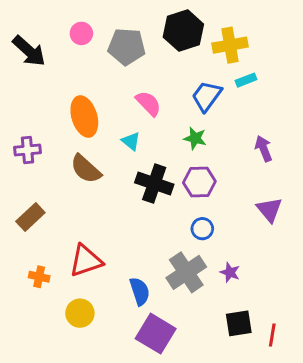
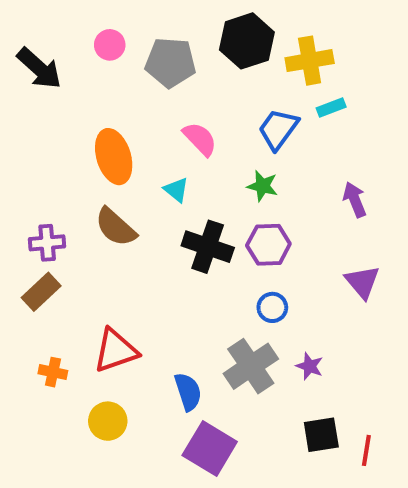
purple cross: (27, 150) -> (47, 243), moved

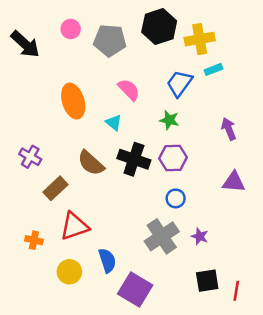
brown semicircle: (116, 227) -> (91, 163), moved
purple cross: (47, 243) -> (30, 157), turned 35
purple triangle: (362, 282) -> (234, 182), turned -45
brown rectangle: (41, 292) -> (55, 188), moved
blue semicircle: (188, 392) -> (107, 260), moved

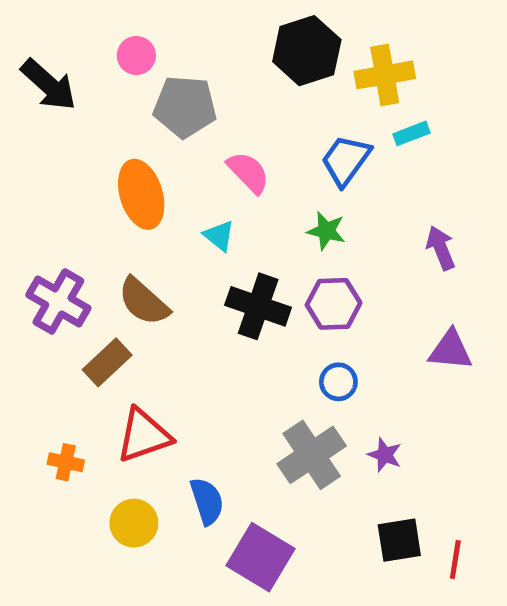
gray pentagon: (110, 40) -> (185, 107), moved
purple cross: (30, 157) -> (58, 301), size x1.4
brown semicircle: (91, 163) -> (144, 301), moved

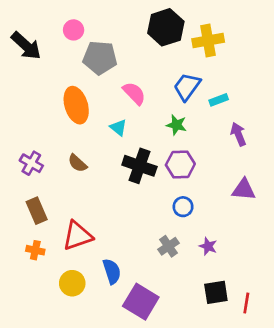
cyan rectangle: (411, 133) -> (219, 100), moved
purple cross: (58, 301) -> (31, 163), size x0.7
brown semicircle: (144, 301) -> (77, 163), size x0.7
brown rectangle: (107, 362) -> (37, 211), moved, turned -70
gray cross: (312, 455) -> (168, 246), size x0.6

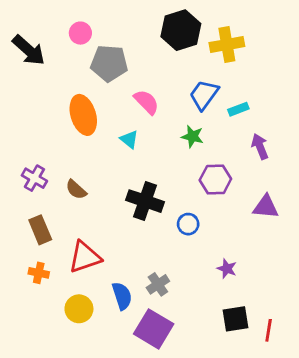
brown semicircle: (77, 163) -> (76, 190), moved
purple hexagon: (180, 164) -> (215, 180), moved
black cross: (139, 166) -> (145, 201), moved
blue circle: (183, 207) -> (188, 224), moved
gray cross: (168, 246) -> (158, 284), moved

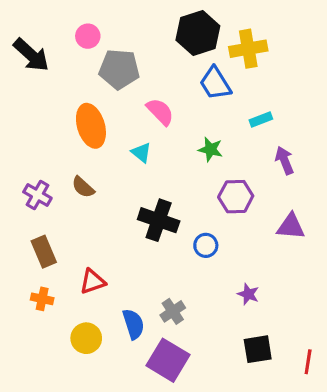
blue trapezoid: (204, 95) -> (215, 83), moved, turned -68
brown semicircle: (76, 190) -> (83, 187), moved
red triangle: (85, 257) -> (93, 282), size x0.7
red line: (269, 330) -> (308, 362), moved

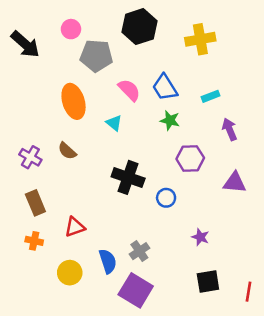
black hexagon: (198, 33) -> (139, 27), moved
blue trapezoid: (215, 83) -> (165, 87), moved

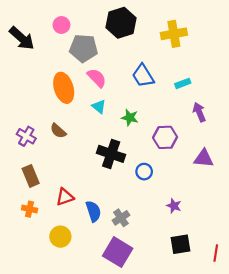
pink semicircle: (129, 90) -> (97, 78), moved
green star: (170, 120) -> (130, 118), moved
blue semicircle: (108, 261) -> (93, 211), moved

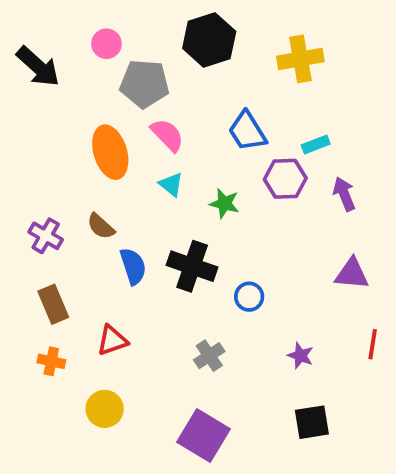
purple hexagon: (165, 137) -> (285, 179), moved
blue semicircle: (93, 211) -> (133, 266), moved
gray cross: (121, 218) -> (209, 356), moved
red line: (216, 253) -> (373, 344), moved

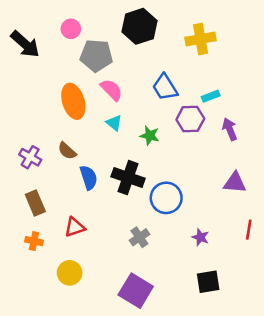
blue circle: (249, 297) -> (166, 198), size x1.6

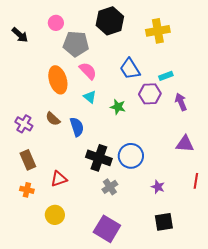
black arrow: (25, 44) -> (20, 35), size x0.7
blue semicircle: (89, 178) -> (77, 127), moved
black cross: (128, 178) -> (99, 158), moved

